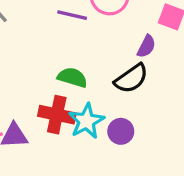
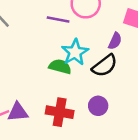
red cross: (57, 115) -> (60, 112), moved
cyan star: (86, 121) -> (75, 52), moved

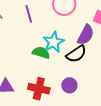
purple line: (58, 20) -> (29, 14), moved, turned 60
purple semicircle: (115, 41) -> (86, 35), size x1.5

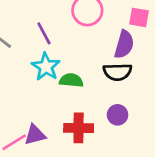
cyan star: (54, 42) -> (46, 67), moved
black semicircle: (76, 54) -> (117, 72), turned 45

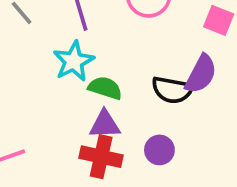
purple semicircle: (124, 44) -> (201, 74), moved
purple triangle: (35, 135) -> (105, 124), moved

